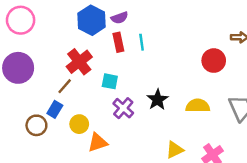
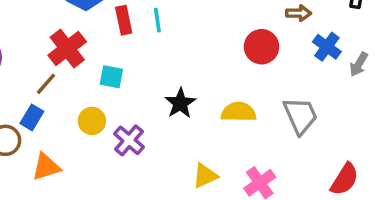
purple cross: (123, 108) -> (129, 140), moved
yellow circle: (79, 124) -> (92, 121), moved
orange triangle: (98, 142) -> (46, 167), moved

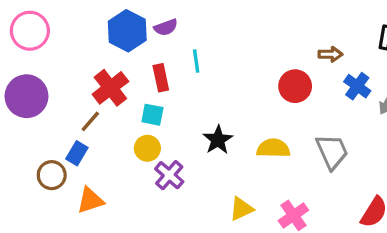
red rectangle: (124, 20) -> (161, 78), moved
yellow circle: (92, 121) -> (147, 148), moved

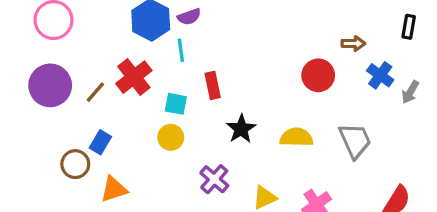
cyan line: (196, 61) -> (181, 50), moved
red rectangle: (161, 78) -> (213, 85), moved
brown line: (90, 121) -> (95, 92), moved
purple cross: (169, 175) -> (214, 179), moved

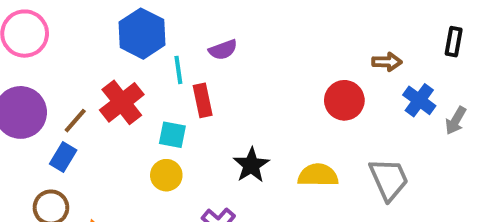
purple semicircle: (189, 17) -> (223, 50), moved
red rectangle: (213, 85) -> (203, 100), moved
blue rectangle: (100, 142) -> (63, 157), moved

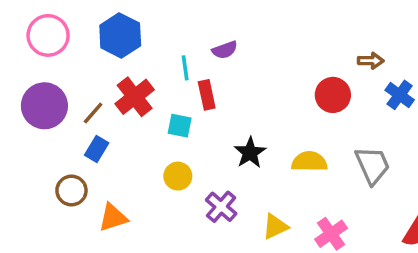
blue hexagon: (142, 34) -> (120, 35), moved
blue rectangle: (63, 157) -> (97, 149), moved
yellow circle: (166, 175) -> (178, 176), moved

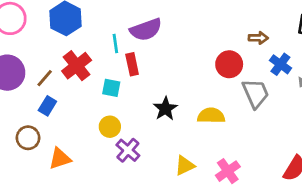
purple semicircle: (225, 50) -> (146, 30), size x1.6
gray trapezoid: (373, 165) -> (256, 93), moved
purple cross: (221, 207) -> (128, 150), moved

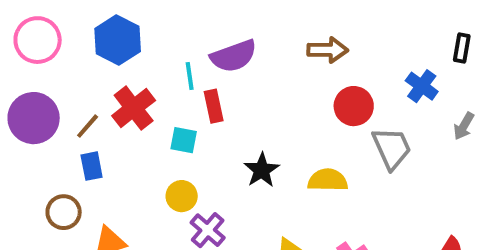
brown arrow: (258, 38) -> (328, 50), moved, size x1.4
blue cross: (280, 64) -> (422, 86), moved
blue rectangle: (47, 106) -> (92, 166), turned -42

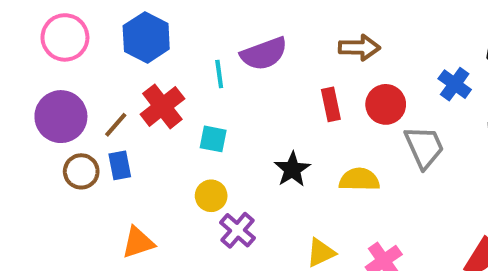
red rectangle: (214, 106) -> (331, 104), moved
brown circle: (64, 212) -> (81, 171), moved

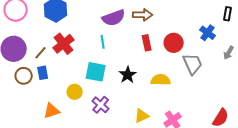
brown arrow: (359, 48) -> (143, 15), moved
cyan line: (219, 74) -> (103, 42), moved
cyan square: (213, 139) -> (96, 72), moved, size x1.5
yellow circle: (211, 196) -> (75, 92), moved

